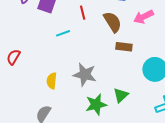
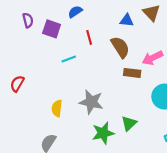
pink arrow: (144, 17) -> (153, 58), moved

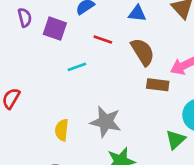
blue triangle: (127, 20) -> (137, 13), moved
red line: (89, 37) -> (103, 40), turned -56
green triangle: (129, 123) -> (176, 140), moved

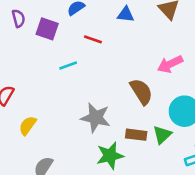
brown semicircle: (143, 52) -> (141, 92), moved
brown rectangle: (158, 85) -> (136, 135), moved
yellow semicircle: (62, 130) -> (28, 126), moved, turned 30

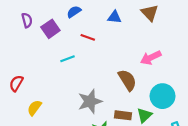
purple square: (47, 29) -> (50, 29), turned 36
gray star: (96, 118) -> (90, 101), turned -30

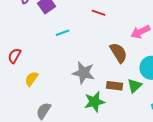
red line: (88, 37) -> (99, 13), moved
gray star: (90, 101) -> (84, 73), turned 30

